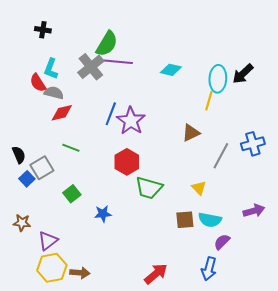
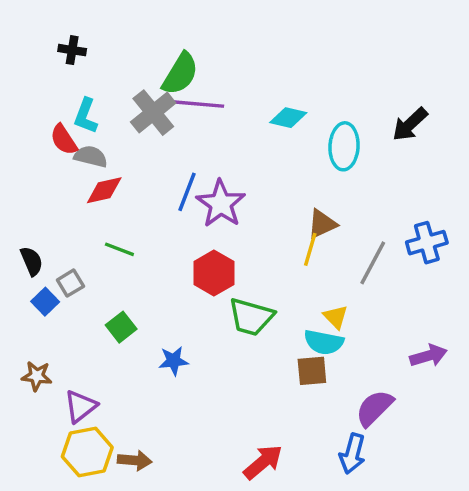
cyan ellipse: (218, 79) -> (344, 146), moved
yellow line: (209, 101) -> (310, 249), moved
gray square: (42, 168) -> (70, 283), size x0.7
cyan semicircle: (210, 220) -> (324, 342), moved
purple semicircle: (222, 242) -> (374, 408), size x1.4

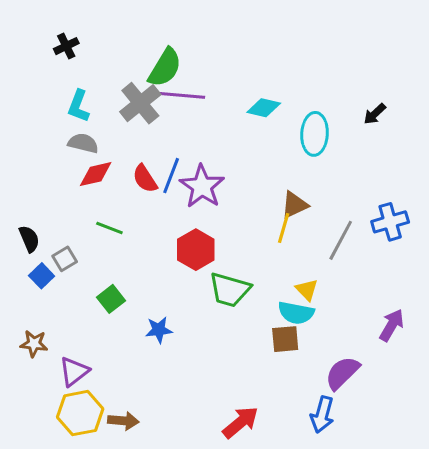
black cross: (72, 50) -> (66, 46), turned -35
black arrow: (410, 124) -> (375, 114), size x0.7
red semicircle: (64, 140) -> (145, 179), moved
purple arrow: (428, 356) -> (392, 325), turned -44

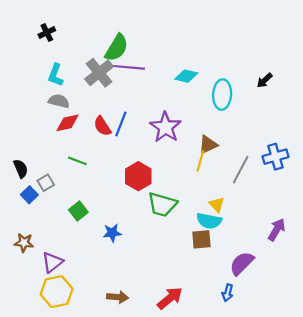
purple star: (202, 186) -> (166, 127), moved
blue arrow: (322, 415) -> (228, 293), size x0.7
brown arrow: (123, 421) -> (118, 297), moved

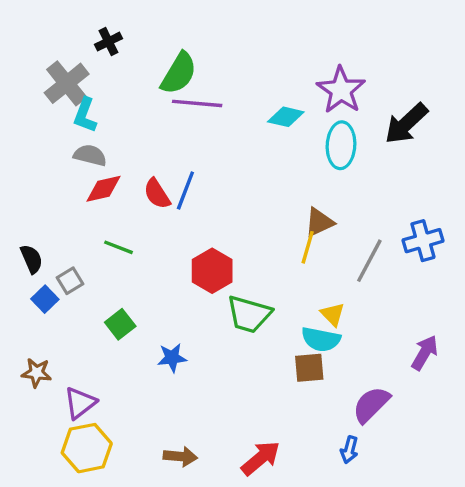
black cross: (47, 32) -> (108, 42), moved
gray cross: (99, 73) -> (67, 83), moved
black arrow: (265, 80) -> (406, 124), size x1.8
purple star: (166, 127) -> (341, 90), moved

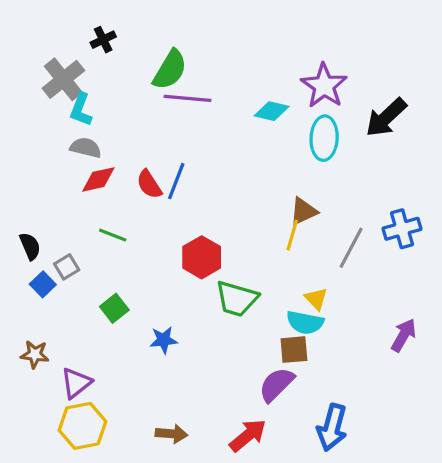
purple semicircle: (371, 405) -> (276, 385), moved
blue arrow: (349, 450) -> (332, 427), size x1.8

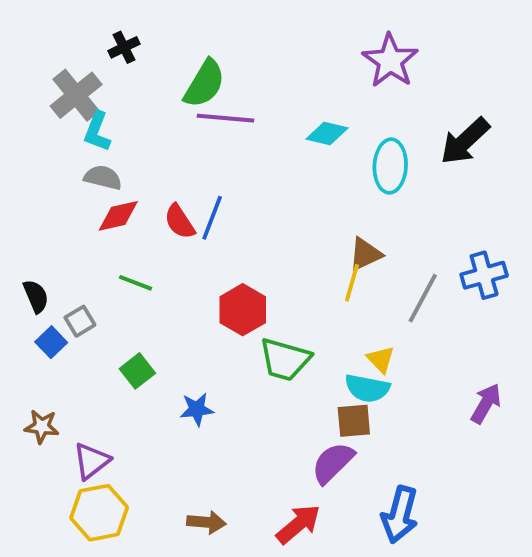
purple star: (324, 86) -> (390, 61), moved

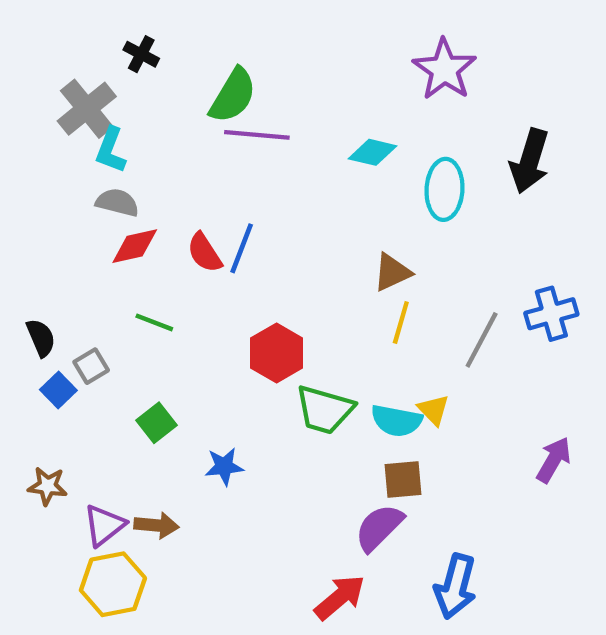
black cross: (124, 47) -> (141, 54), turned -36
black arrow: (465, 141) -> (530, 161), turned -30
brown triangle: (365, 254) -> (392, 272), moved
cyan semicircle: (367, 388) -> (396, 421), moved
brown arrow: (206, 522) -> (157, 525), moved

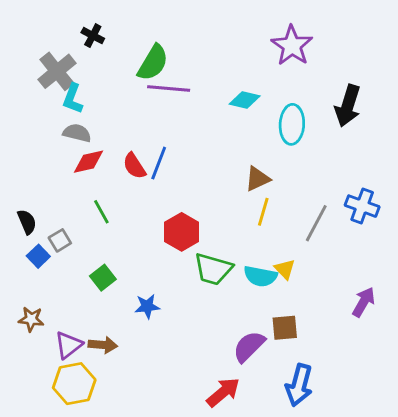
blue cross: (551, 314) -> (362, 206), turned 36
green line: (154, 322) -> (101, 212), turned 40
brown square: (403, 480) -> (285, 328), moved

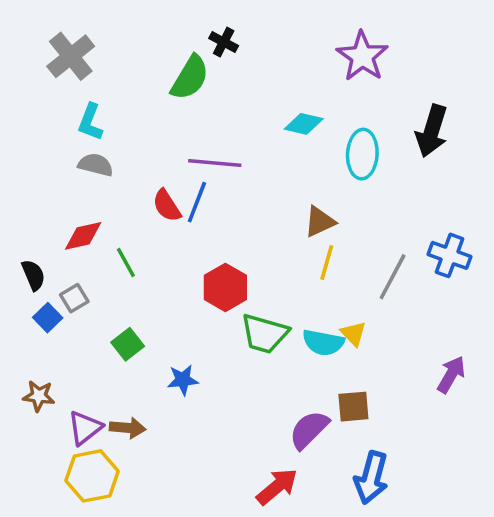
black cross: (93, 36) -> (224, 42), moved
gray cross: (57, 71) -> (71, 56), moved
purple line: (169, 89) -> (215, 163), moved
red diamond: (88, 162) -> (83, 236), moved

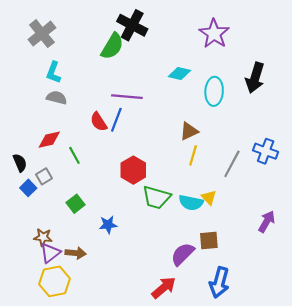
black cross: (224, 42) -> (132, 25), size x1.8
brown star: (39, 396) -> (43, 237), moved

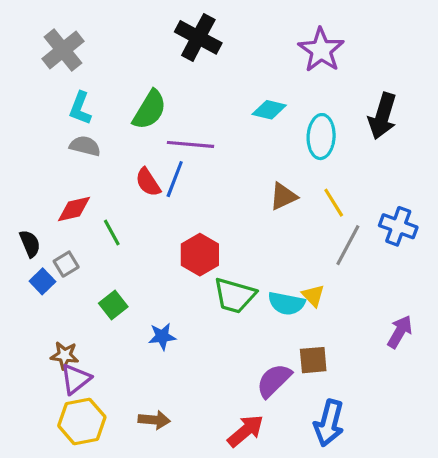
green semicircle: (112, 46) -> (150, 110), moved
yellow line: (193, 155) -> (334, 203), moved, turned -48
brown arrow: (76, 253) -> (154, 420), moved

